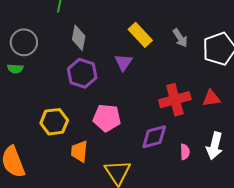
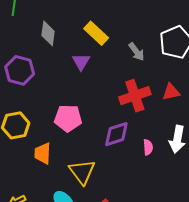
gray diamond: (79, 38) -> (48, 33), moved
gray arrow: (180, 38) -> (136, 52), moved
purple hexagon: (82, 73) -> (20, 70), moved

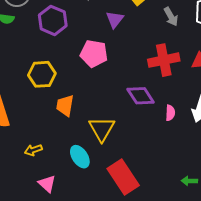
pink pentagon: (68, 118) -> (94, 54), moved
purple diamond: (116, 134) -> (141, 96), turned 68

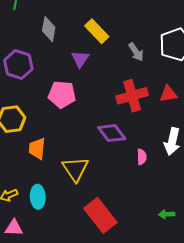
pink semicircle: (170, 113) -> (142, 157), moved
cyan ellipse: (80, 157) -> (38, 197), moved, turned 35
pink triangle: (47, 184) -> (14, 228), moved, turned -36

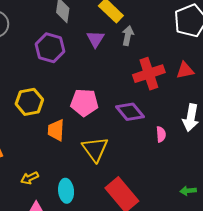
gray arrow: (136, 52) -> (128, 36), moved, turned -132
purple hexagon: (18, 65) -> (50, 48), moved
pink pentagon: (62, 94) -> (84, 103), moved
cyan ellipse: (38, 197) -> (66, 191), moved

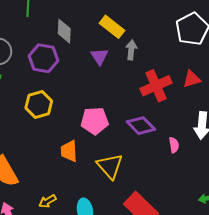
purple hexagon: (50, 48) -> (43, 58), moved
yellow hexagon: (29, 102) -> (39, 105), moved

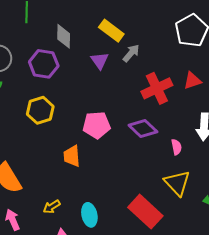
gray arrow: (131, 50) -> (131, 53), turned 36
yellow triangle: (110, 166) -> (177, 183), moved

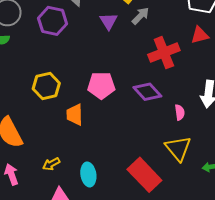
red triangle: (192, 81) -> (200, 35), moved
yellow hexagon: (40, 110) -> (46, 86), moved

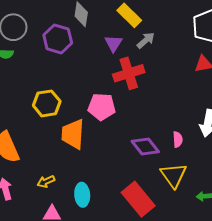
red cross: (164, 53) -> (129, 73), moved
purple diamond: (147, 92) -> (145, 147), moved
orange trapezoid: (75, 115) -> (73, 134), size x1.4

